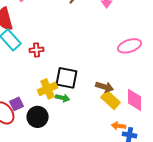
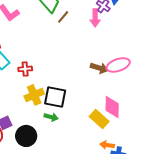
brown arrow: (105, 87) -> (99, 68), moved
yellow cross: (48, 89) -> (34, 95), moved
pink diamond: (135, 100) -> (112, 107), moved

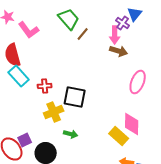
pink ellipse: (118, 65) -> (138, 82), turned -50
brown arrow: (99, 68) -> (119, 51), moved
black square: (55, 97) -> (75, 97), moved

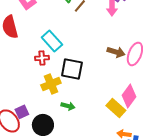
brown arrow: (119, 51) -> (116, 52), moved
cyan rectangle: (19, 76) -> (52, 41), moved
pink diamond: (132, 124) -> (129, 96), turned 35

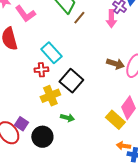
black square: (72, 69) -> (71, 81), turned 30
purple square: (22, 112) -> (21, 124), turned -32

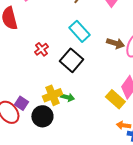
cyan rectangle: (51, 53) -> (79, 31), moved
red cross: (41, 70) -> (41, 49), turned -32
yellow cross: (50, 96) -> (52, 95), moved

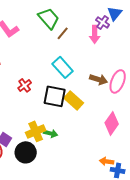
black square: (71, 60) -> (55, 96), turned -30
yellow rectangle: (115, 99) -> (74, 100), moved

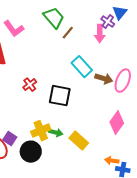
cyan rectangle: (63, 67) -> (82, 67), moved
yellow rectangle: (74, 100) -> (79, 141), moved

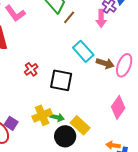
black circle: (31, 152) -> (65, 136), moved

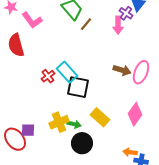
cyan rectangle: (83, 51) -> (67, 72), moved
purple square: (11, 123) -> (28, 130), turned -32
yellow rectangle: (80, 125) -> (100, 117), moved

